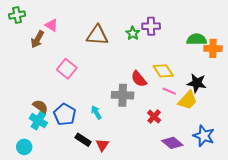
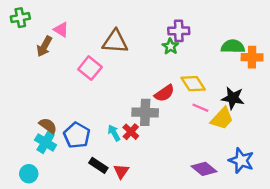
green star: (133, 33) -> (170, 46), moved
pink square: (67, 69) -> (90, 68), moved
red semicircle: (139, 79) -> (164, 93), turned -84
red cross: (154, 116) -> (131, 132), moved

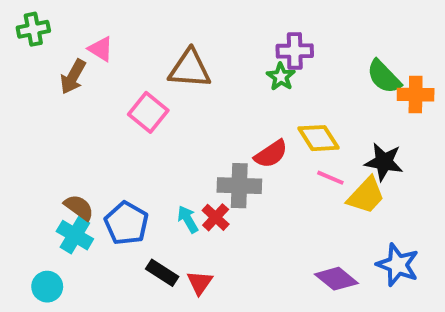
green semicircle: (233, 46) -> (384, 77), turned -135

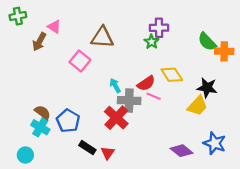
pink line: (330, 178) -> (154, 96), moved
red cross: (216, 217) -> (116, 118), size x1.6
cyan arrow: (188, 219) -> (115, 86), moved

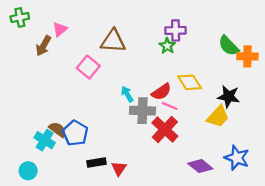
pink triangle: (54, 27) -> (60, 29), turned 48
brown semicircle: (42, 112) -> (58, 130), moved
red cross: (116, 118) -> (165, 130), moved
black rectangle: (87, 148) -> (97, 163), turned -42

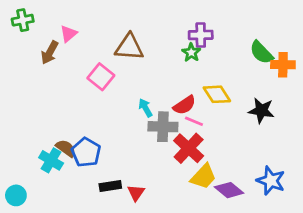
yellow trapezoid: (218, 117) -> (203, 177), moved
cyan circle: (28, 171) -> (16, 195), moved

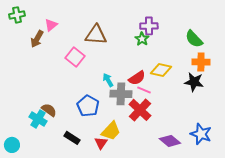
orange cross: (283, 65) -> (201, 62), moved
yellow diamond: (217, 94) -> (161, 70), turned -45
blue pentagon: (86, 152) -> (88, 106), moved
yellow trapezoid: (203, 177) -> (111, 131), moved
black rectangle: (110, 186) -> (72, 138), moved, turned 42

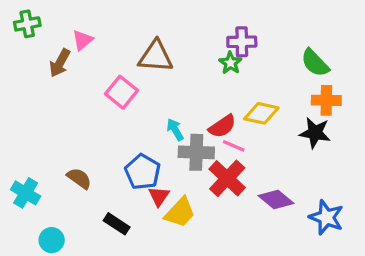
cyan cross: (38, 119) -> (26, 193), moved
purple diamond: (170, 141) -> (276, 199), moved
red triangle: (101, 143) -> (159, 196), moved
cyan circle: (12, 145) -> (52, 240), moved

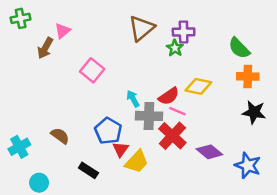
brown triangle: (156, 56) -> (142, 28), moved, turned -44
black star: (315, 133) -> (254, 112), moved
cyan cross: (26, 193) -> (19, 147), turned 30

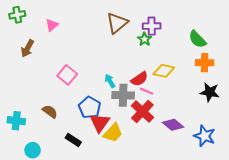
brown arrow: (45, 48) -> (27, 48), moved
pink square: (92, 70) -> (67, 75), moved
cyan cross: (19, 147) -> (16, 121), turned 36
red triangle: (121, 149) -> (100, 123), size x1.5

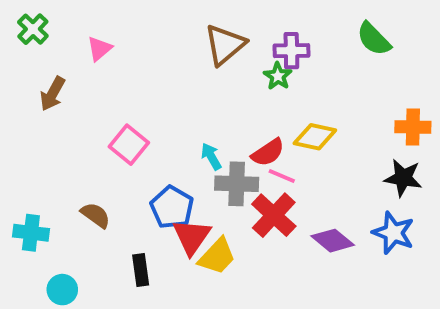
green cross: (17, 15) -> (33, 29), turned -35
green semicircle: (197, 39) -> (374, 39), moved
orange cross: (205, 63) -> (413, 127), moved
blue star: (205, 136) -> (393, 233), moved
black rectangle: (73, 140) -> (141, 270), turned 49

